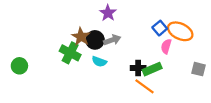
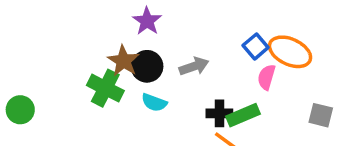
purple star: (108, 13) -> (147, 21), moved
gray arrow: (112, 40) -> (194, 66), moved

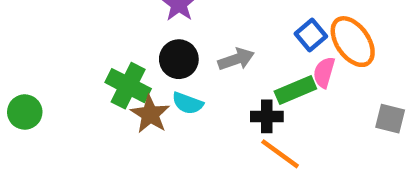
orange ellipse: (290, 52) -> (353, 42), turned 30
brown star: (123, 61) -> (150, 114), moved
green rectangle: (243, 115) -> (295, 90), moved

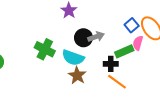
black circle: (179, 59) -> (83, 38), moved
cyan semicircle: (188, 103) -> (73, 58), size x1.5
brown star: (150, 114) -> (77, 75), moved

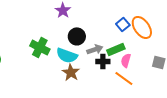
gray arrow: (96, 37) -> (95, 49), moved
pink semicircle: (138, 43) -> (126, 60), moved
orange line: (117, 82) -> (124, 78), moved

